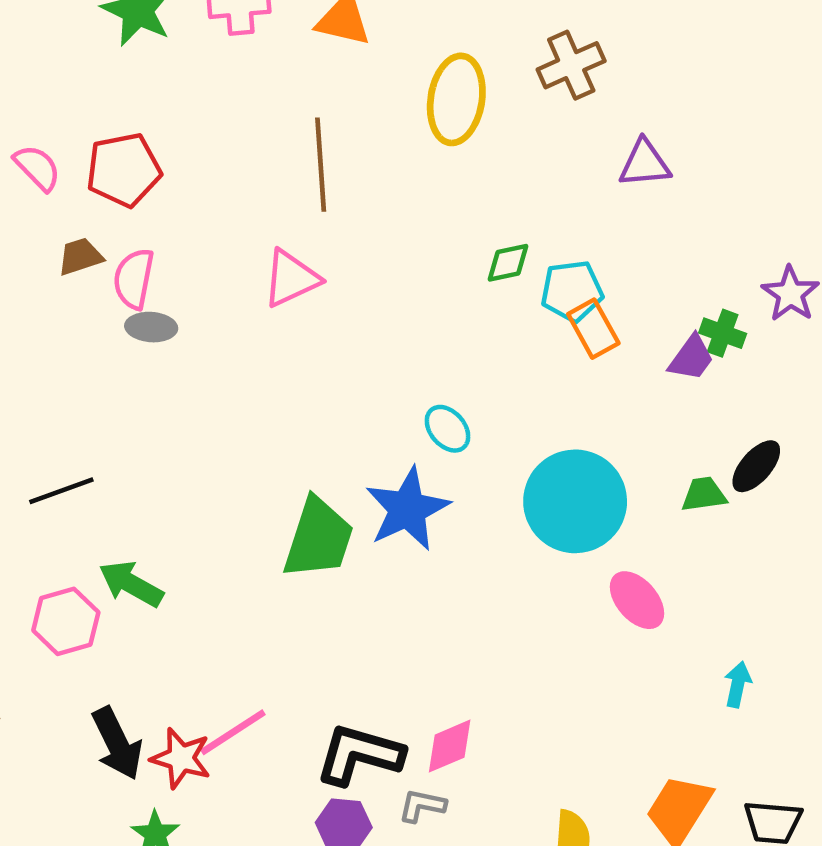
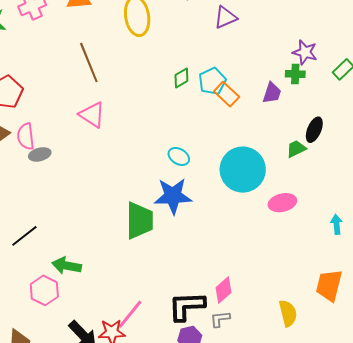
pink triangle: (291, 279) -> (92, 115), turned -44
green cross: (723, 333) -> (295, 74), moved
blue star: (407, 509) -> (173, 196), turned -30
pink ellipse: (637, 600) -> (282, 203), turned -44

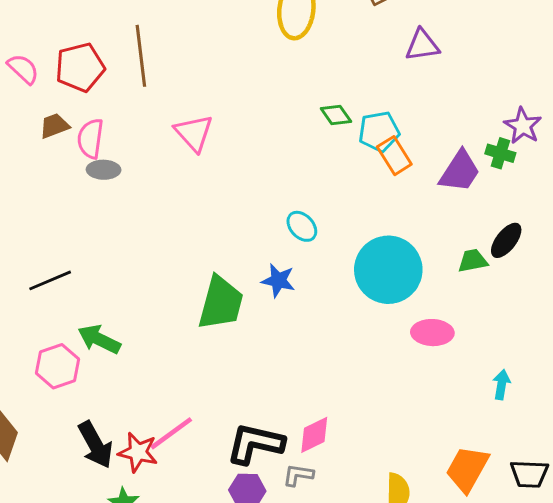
brown line: (89, 63) -> (141, 56), moved
green diamond: (181, 78) -> (336, 115), turned 70
purple trapezoid: (272, 93) -> (460, 171), size x1.4
blue star: (173, 196) -> (278, 281), size x0.6

